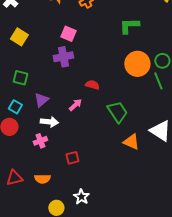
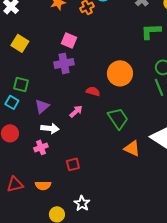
green L-shape: (129, 26) -> (151, 31), moved
orange circle: (137, 64) -> (120, 73), moved
cyan square: (15, 107) -> (12, 102), moved

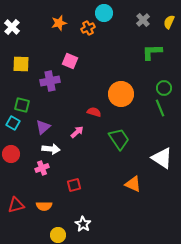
yellow square: (20, 43) -> (21, 64), turned -30
purple cross: (64, 63) -> (50, 81), moved
orange triangle: (132, 148) -> (133, 184), moved

